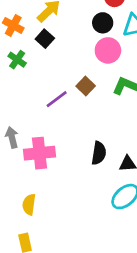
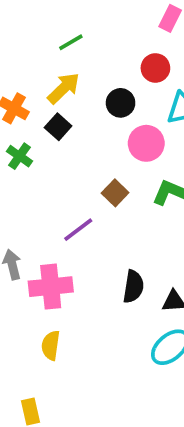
black circle: (103, 23) -> (121, 103), moved
purple line: (57, 99) -> (78, 230), moved
yellow semicircle: (29, 204) -> (51, 345), moved

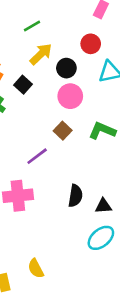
yellow arrow: (64, 88) -> (41, 54), moved
pink circle: (146, 143) -> (70, 96), moved
yellow semicircle: (51, 345) -> (36, 269), moved, turned -36

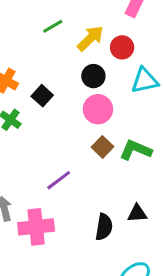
yellow arrow: (41, 54) -> (90, 38), moved
brown square: (63, 131) -> (102, 147), moved
black triangle: (103, 206) -> (137, 213), moved

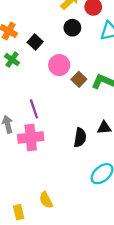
pink circle: (98, 109) -> (59, 65), moved
purple line: (59, 180) -> (34, 109), moved, turned -72

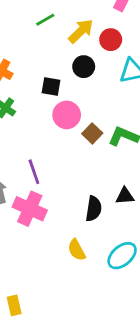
black square: (35, 42) -> (51, 87), moved, turned -32
pink cross: (31, 137) -> (30, 209), turned 30
yellow semicircle: (46, 200) -> (77, 250), moved

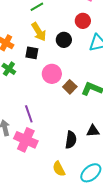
yellow arrow: (81, 31) -> (39, 32), moved, turned 102
black square: (51, 87) -> (32, 53), moved

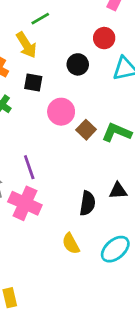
yellow arrow: (39, 32) -> (26, 45), moved

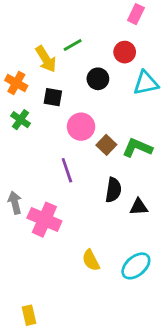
green line: (40, 19) -> (73, 45), moved
purple line: (29, 167) -> (67, 170), moved
black semicircle: (87, 203) -> (113, 190), moved

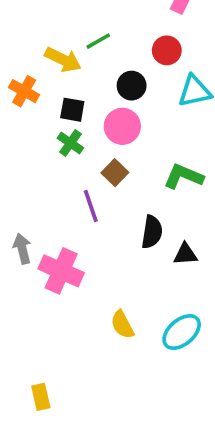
yellow arrow: (46, 59) -> (63, 60), turned -32
green cross: (21, 120) -> (70, 143), moved
pink circle: (81, 127) -> (122, 126), moved
brown square: (106, 145) -> (115, 173), moved

